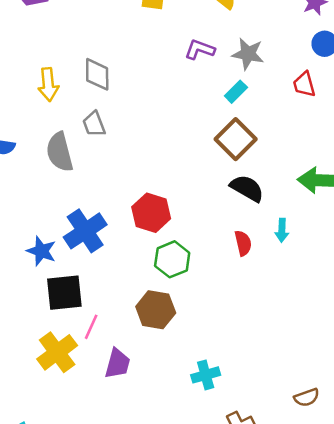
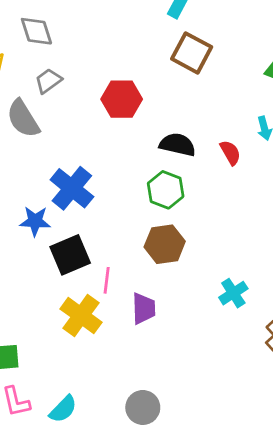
gray trapezoid: (94, 124) -> (48, 81), turned 92
black semicircle: (247, 188) -> (178, 145), moved
red hexagon: (151, 213) -> (122, 99), moved

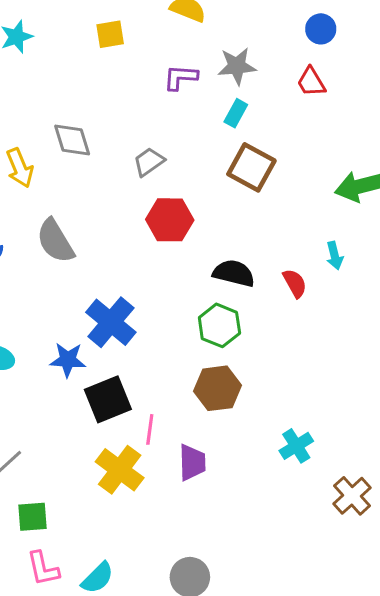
gray trapezoid: (48, 81) -> (149, 162), moved

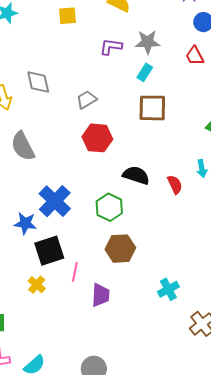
brown square: (251, 167) -> (152, 108), turned -32
green hexagon: (219, 325) -> (109, 207), moved
yellow cross: (120, 470) -> (37, 285), moved, size x0.6

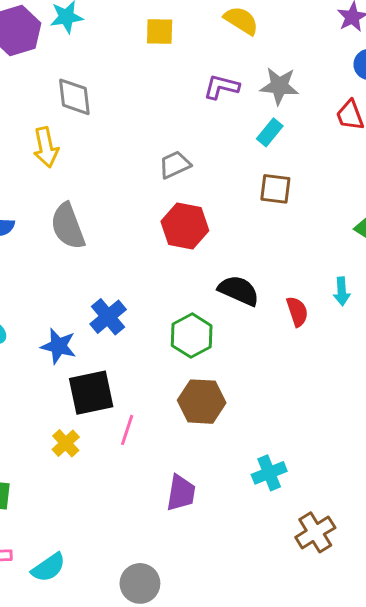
gray diamond: (38, 82) -> (74, 97), moved
brown square: (152, 108) -> (275, 189), size x0.7
blue cross: (55, 201) -> (108, 317), size x0.7
purple trapezoid: (101, 295) -> (181, 493), moved

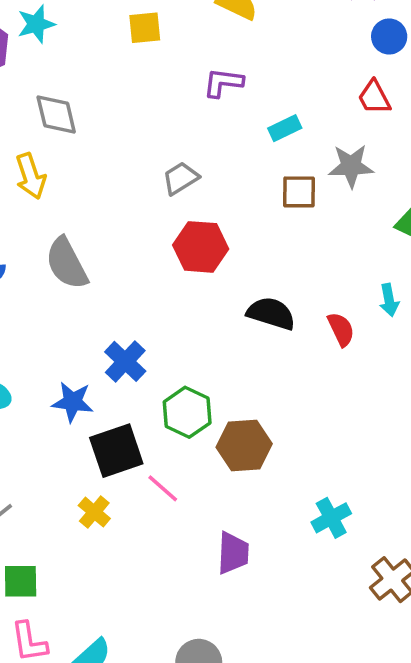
gray star: (279, 86) -> (351, 166), moved
cyan rectangle: (270, 132) -> (285, 128), turned 32
green hexagon: (192, 336) -> (187, 412), moved
pink line: (127, 430) -> (163, 488), turned -60

